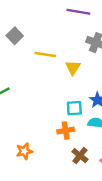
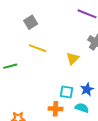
yellow line: (45, 54) -> (38, 48), moved

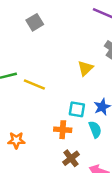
yellow line: (38, 48) -> (34, 84), moved
cyan semicircle: (82, 108) -> (95, 129), turned 48

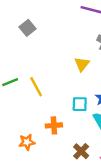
yellow line: (34, 84) -> (36, 87), turned 48
orange cross: (63, 130) -> (54, 125), moved

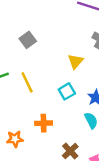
gray square: (27, 28) -> (28, 40), moved
cyan square: (80, 104) -> (67, 91), moved, turned -35

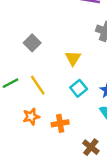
yellow triangle: (75, 61) -> (73, 58), moved
orange star: (15, 139) -> (31, 117), moved

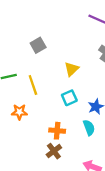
orange cross: (60, 123) -> (57, 131), moved
brown cross: (91, 147) -> (54, 151), moved

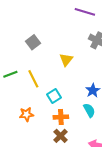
cyan square: (69, 98) -> (54, 96), moved
orange star: (19, 112) -> (26, 114), moved

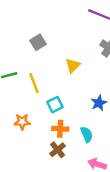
cyan semicircle: (89, 110) -> (87, 134), moved

